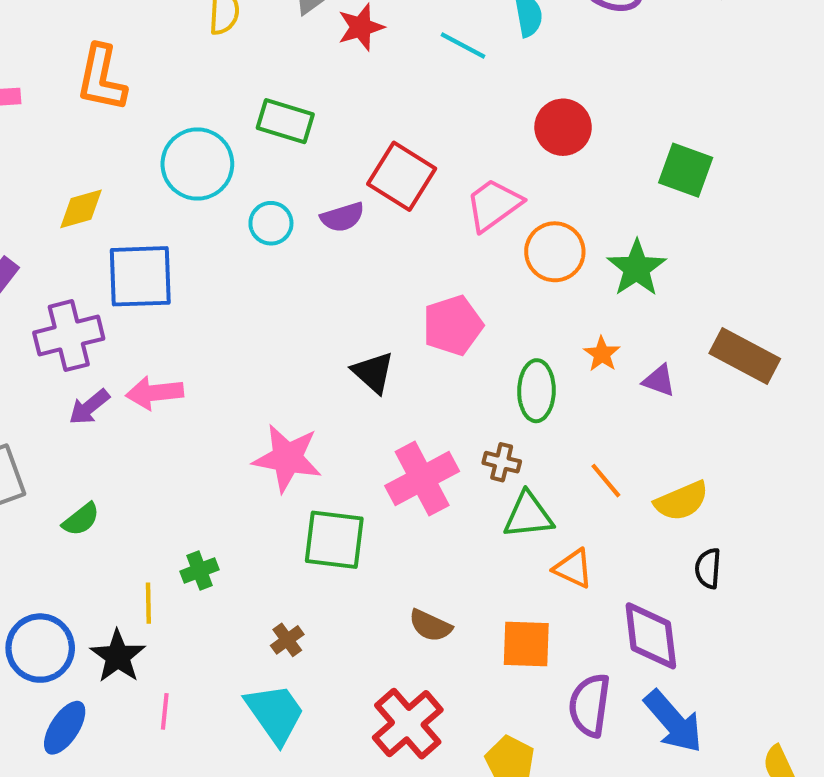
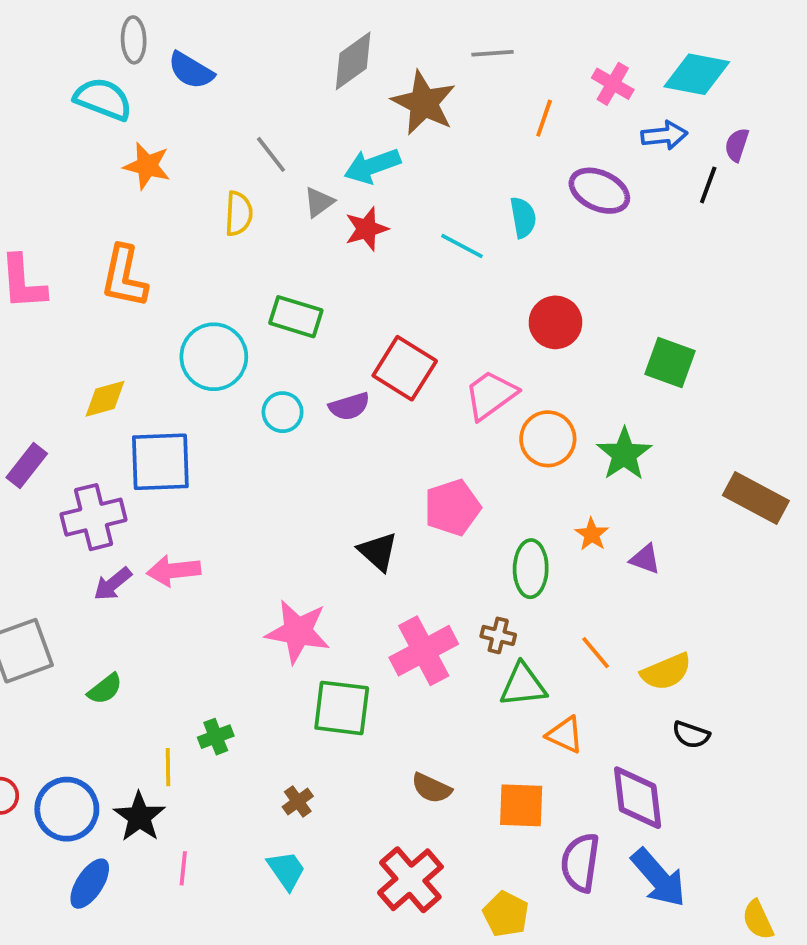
brown rectangle: (745, 356) -> (756, 498), moved
black semicircle: (708, 568) -> (691, 735), turned -75
cyan trapezoid: (275, 713) -> (286, 870), size x0.7

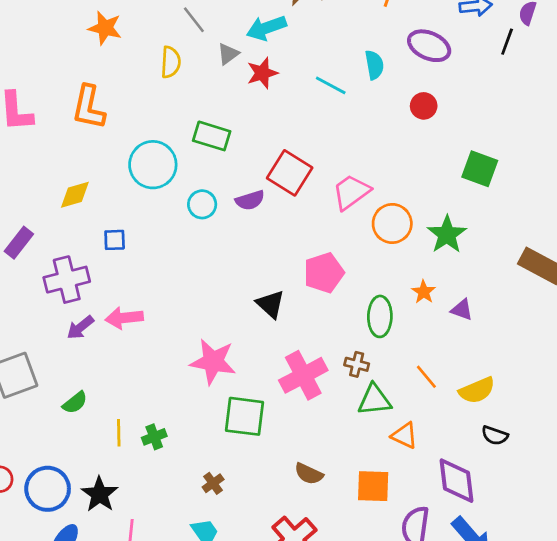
red circle: (555, 322) -> (424, 106), moved, size x0.7
blue square: (160, 462) -> (115, 240), size x0.5
yellow line: (168, 767) -> (119, 433), moved

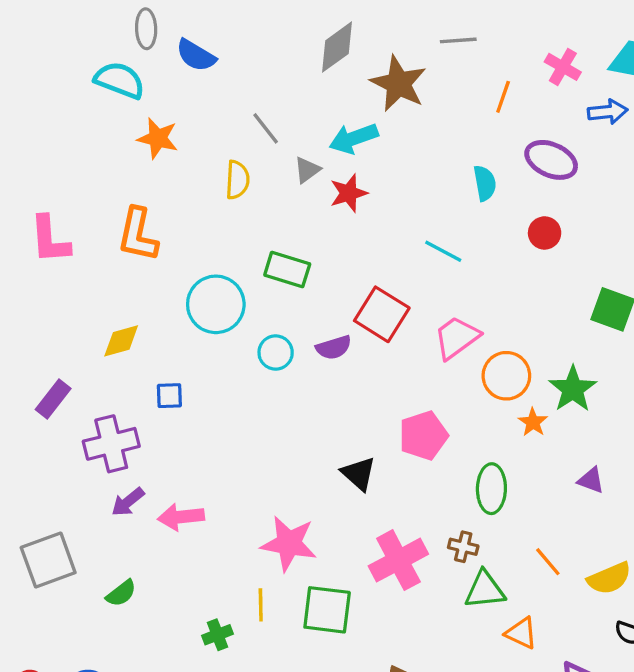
cyan line: (331, 85) -> (443, 251), moved
orange star: (424, 292) -> (533, 422), moved
pink arrow: (124, 318) -> (181, 517), moved
yellow line: (119, 433) -> (261, 605), moved

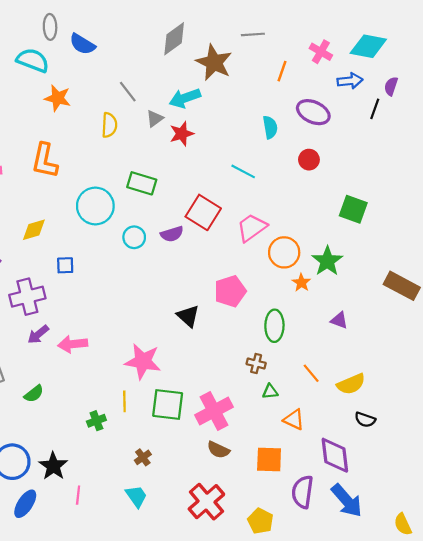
pink cross: (398, 560) -> (214, 411), moved
green triangle: (485, 590) -> (270, 392), size x0.6

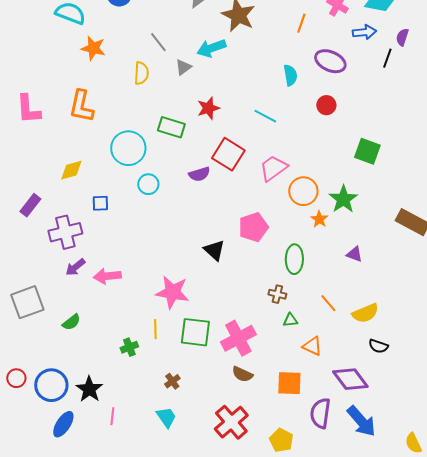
red star: (182, 134) -> (208, 108), moved
cyan circle: (134, 237) -> (148, 184), moved
purple diamond: (335, 455) -> (350, 379), turned -30

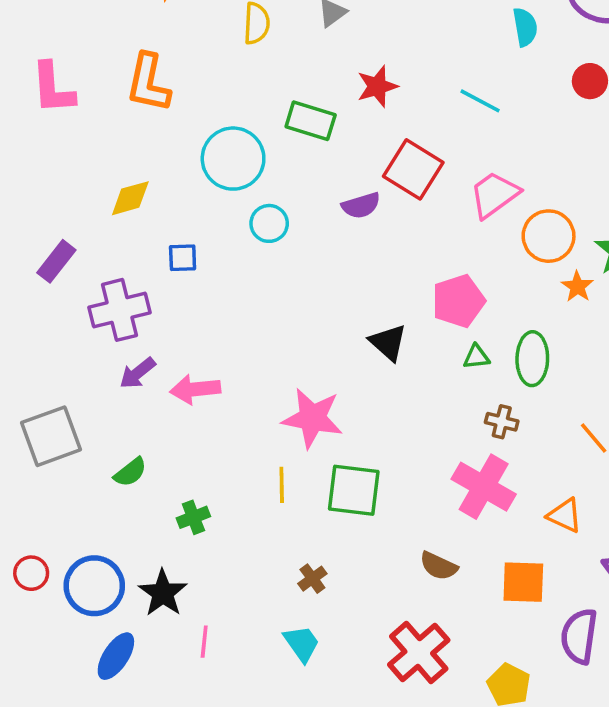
green triangle: (290, 320) -> (476, 357), moved
pink cross: (238, 338) -> (484, 487), moved, turned -32
green cross: (129, 347) -> (193, 517), moved

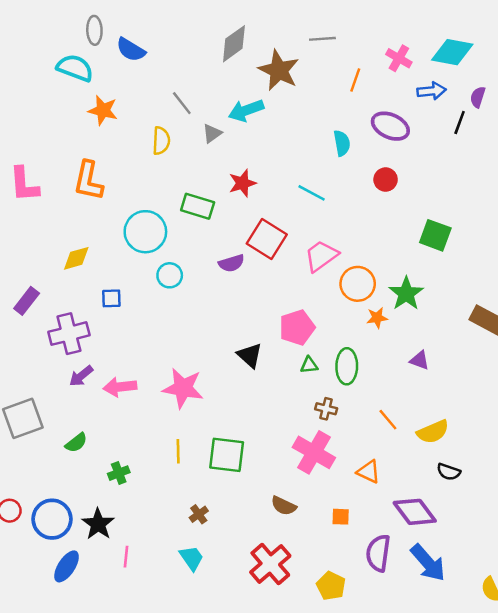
orange star: (577, 287) -> (377, 318), turned 30
pink star: (312, 418) -> (183, 388), moved
orange square: (523, 582) -> (341, 517), size x0.6

